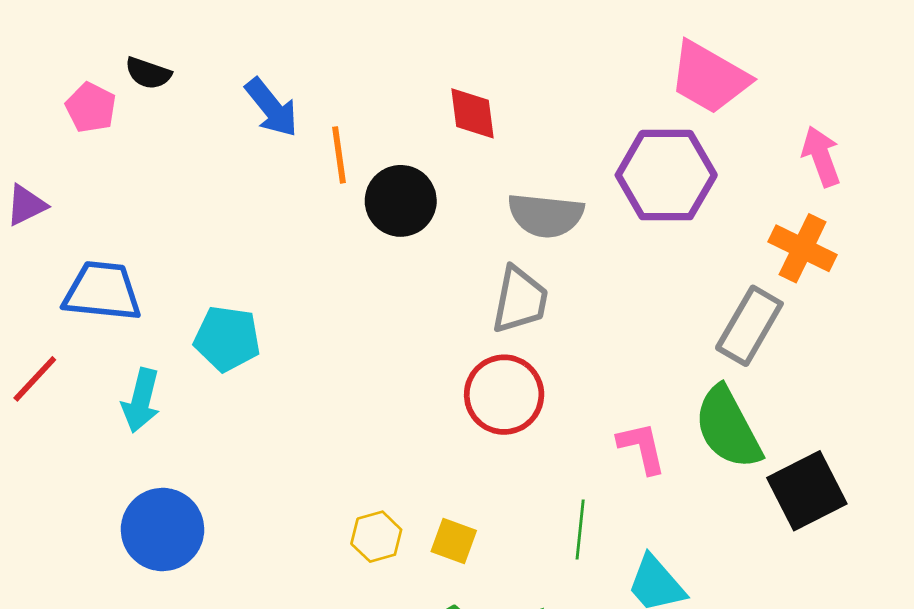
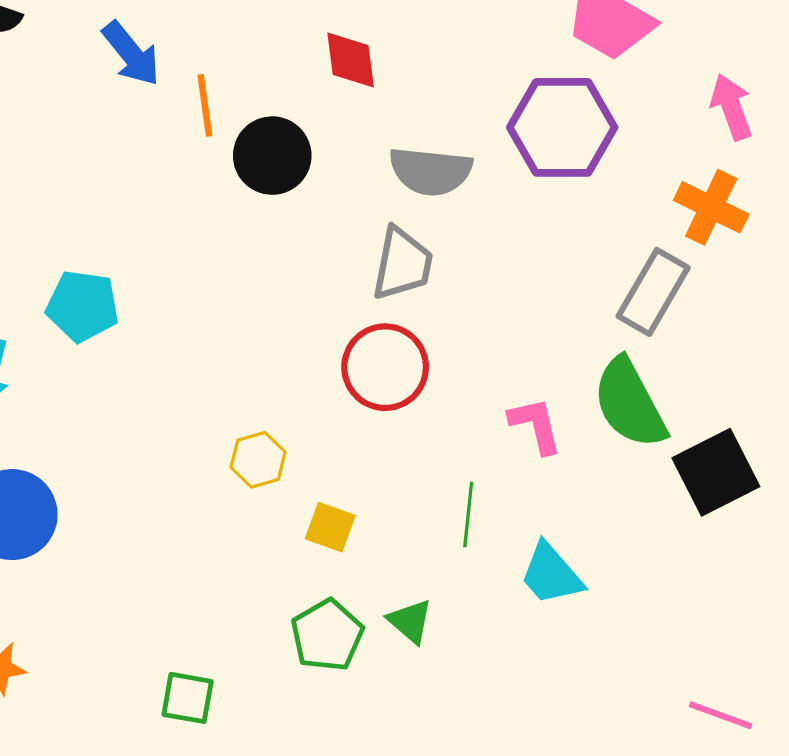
yellow hexagon: (376, 537) -> (258, 460), moved

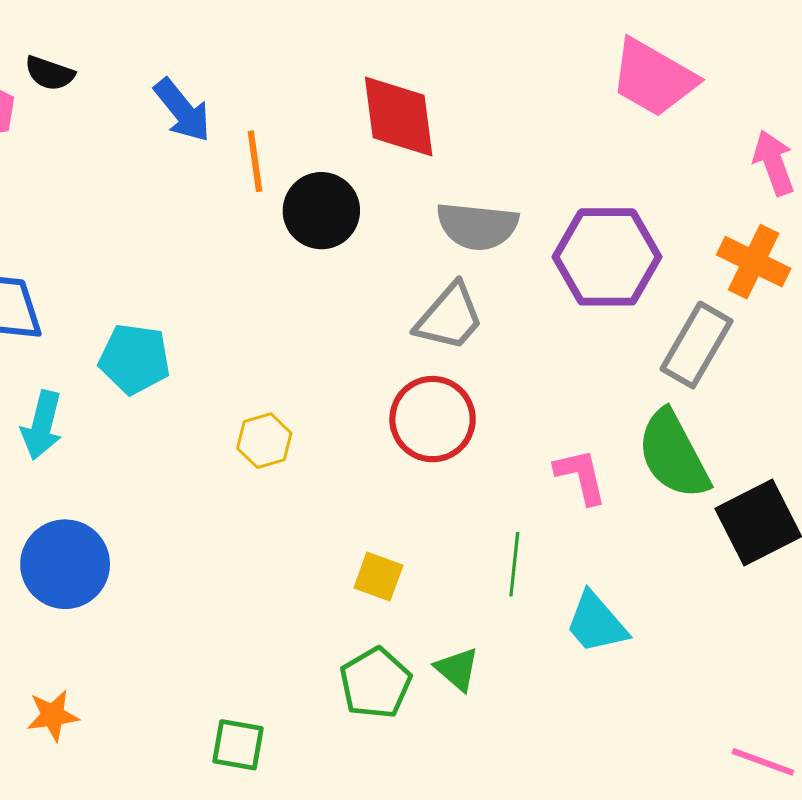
red diamond: (351, 60) -> (399, 116), size x1.5
purple hexagon: (562, 127) -> (607, 257), moved
gray trapezoid: (402, 264) -> (450, 317), turned 30
yellow hexagon: (258, 460) -> (264, 441), moved

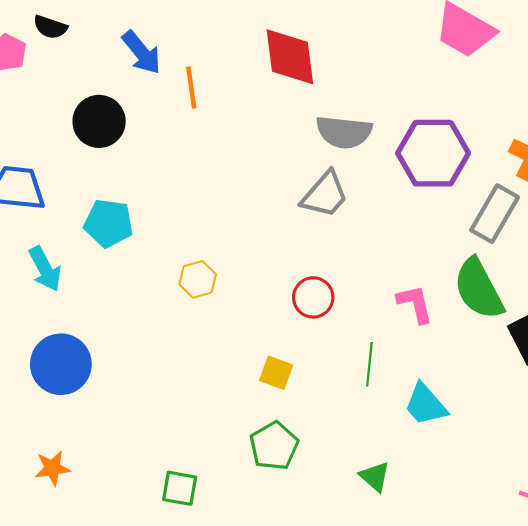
black circle: (321, 211) -> (99, 121), moved
red circle: (433, 419) -> (313, 297), moved, size x0.7
cyan arrow: (42, 425) -> (45, 269), turned -42
green triangle: (457, 669) -> (375, 477), moved

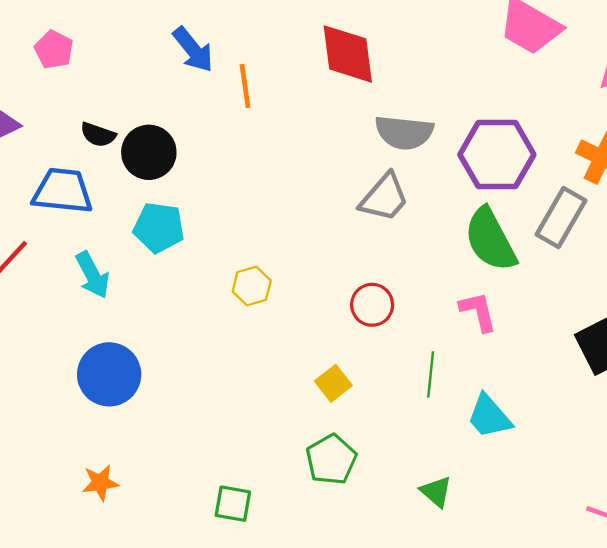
black semicircle: (50, 27) -> (98, 135), moved
black circle: (99, 121) -> (149, 152), moved
green semicircle: (479, 289) -> (490, 240), moved
yellow square: (276, 373) -> (333, 383), turned 32

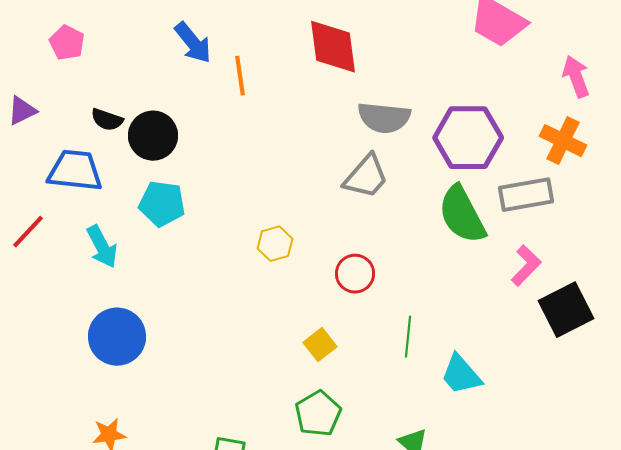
gray rectangle: (561, 218) -> (526, 195), turned 50
yellow hexagon: (252, 286) -> (275, 244), moved
pink L-shape: (478, 311) -> (526, 266), moved, turned 57

